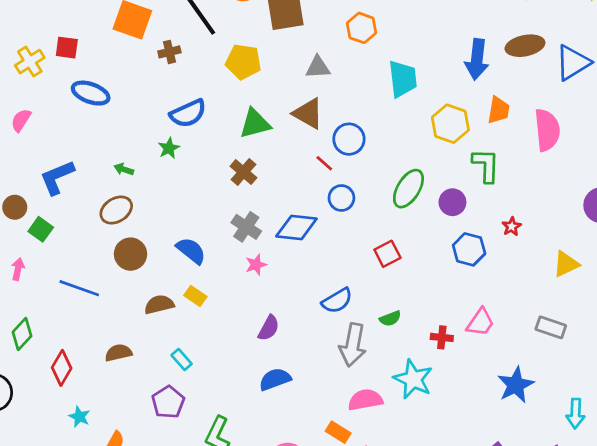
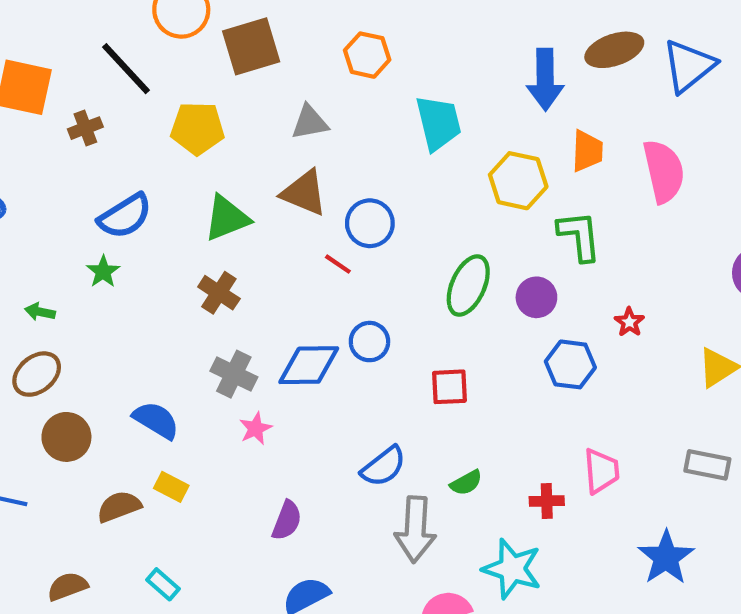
blue circle: (341, 198) -> (369, 342), moved
red square: (387, 254) -> (449, 387), turned 32
pink trapezoid: (480, 322) -> (601, 471), turned -32

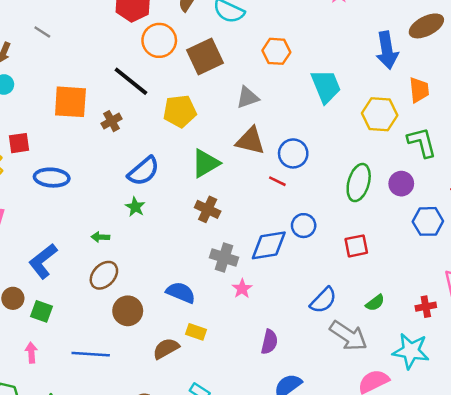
gray arrow: (415, 529) -> (348, 336), turned -51

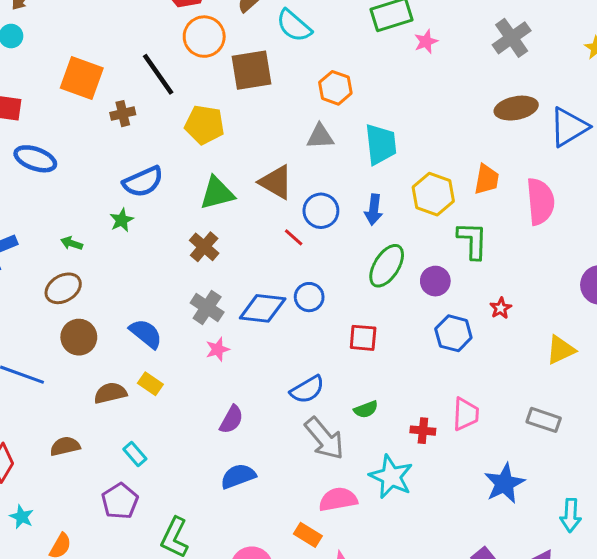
blue arrow: (387, 50) -> (374, 210), moved, size x0.7
gray triangle: (247, 97) -> (320, 136), moved

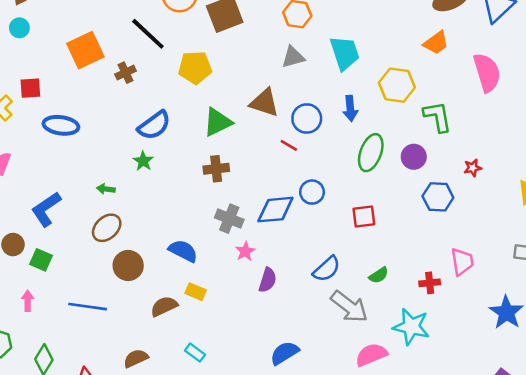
orange square: (82, 78) -> (85, 50), turned -33
orange trapezoid: (487, 179) -> (436, 43), moved, turned 56
brown cross: (204, 247) -> (216, 169), turned -35
red star: (501, 308) -> (473, 168), turned 30
purple semicircle: (231, 419) -> (268, 280), moved

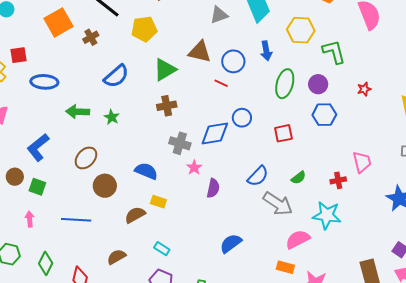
green star: (143, 161) -> (112, 117), moved
green arrow: (106, 189) -> (78, 112), moved, size x1.6
blue hexagon: (438, 197) -> (324, 115), moved

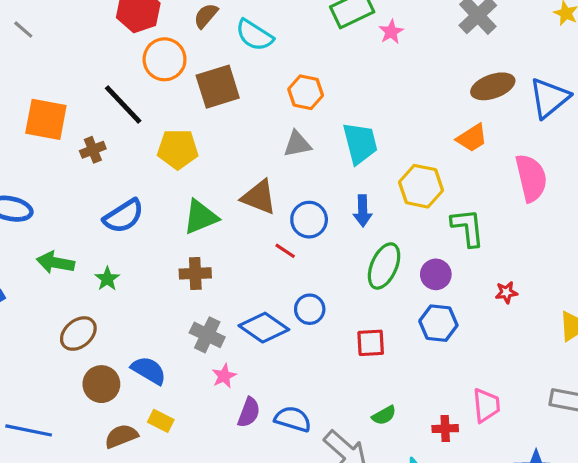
orange square: (59, 22) -> (46, 119), turned 32
blue diamond: (215, 133) -> (264, 328), turned 36
brown ellipse: (86, 158) -> (78, 334), moved
blue semicircle: (258, 176) -> (293, 419), moved, turned -125
brown circle: (105, 186) -> (101, 384), moved

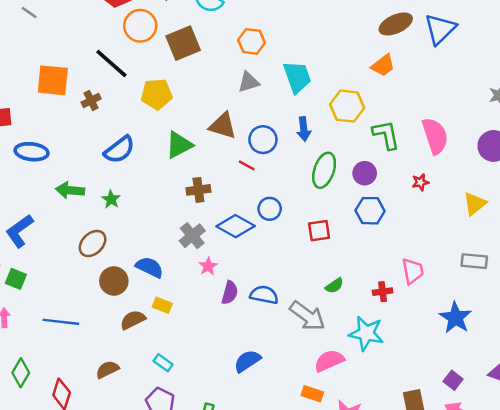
pink semicircle: (531, 178) -> (435, 136), moved
brown cross: (195, 273) -> (198, 190), moved
gray cross: (207, 335) -> (192, 236), turned 30

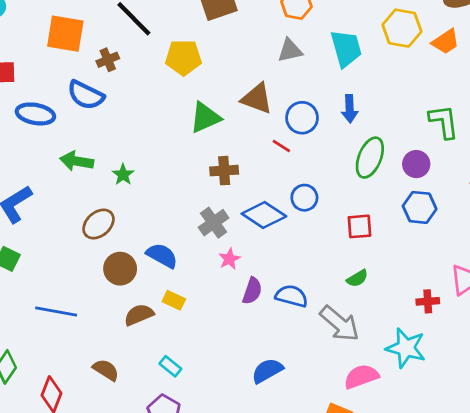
yellow hexagon: (347, 106) -> (402, 28), moved
blue semicircle: (119, 150) -> (86, 95), moved, turned 60
green semicircle: (334, 286) -> (357, 278), moved
brown semicircle: (107, 370) -> (106, 370), turned 55

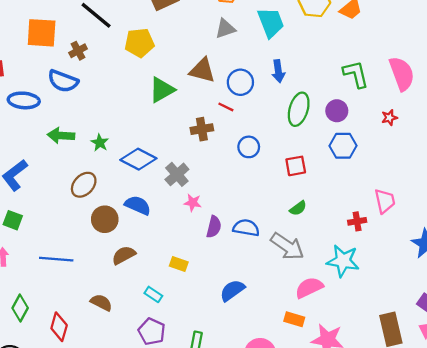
brown cross: (224, 171) -> (202, 129), moved
blue diamond: (264, 215) -> (138, 159), moved
pink star: (229, 259) -> (193, 203), turned -30
yellow rectangle: (174, 300) -> (179, 264), moved

